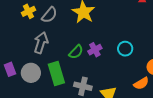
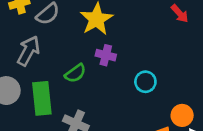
purple cross: (95, 50) -> (106, 55), moved, turned 32

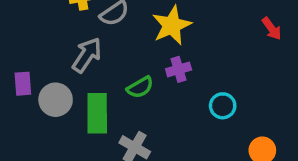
purple cross: (106, 55) -> (179, 69), turned -36

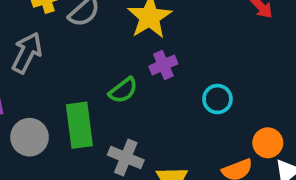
gray arrow: (87, 55) -> (27, 53), moved
gray circle: (56, 100) -> (30, 137), moved

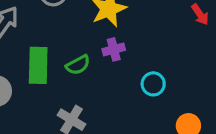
green rectangle: (79, 125) -> (38, 65), moved

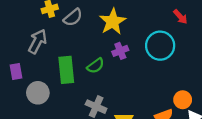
cyan circle: (153, 84) -> (160, 46), moved, size x1.6

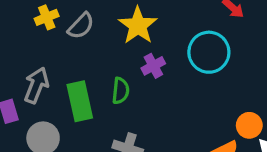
gray arrow: (38, 41) -> (36, 85), moved
green semicircle: (96, 66) -> (121, 91), turned -42

